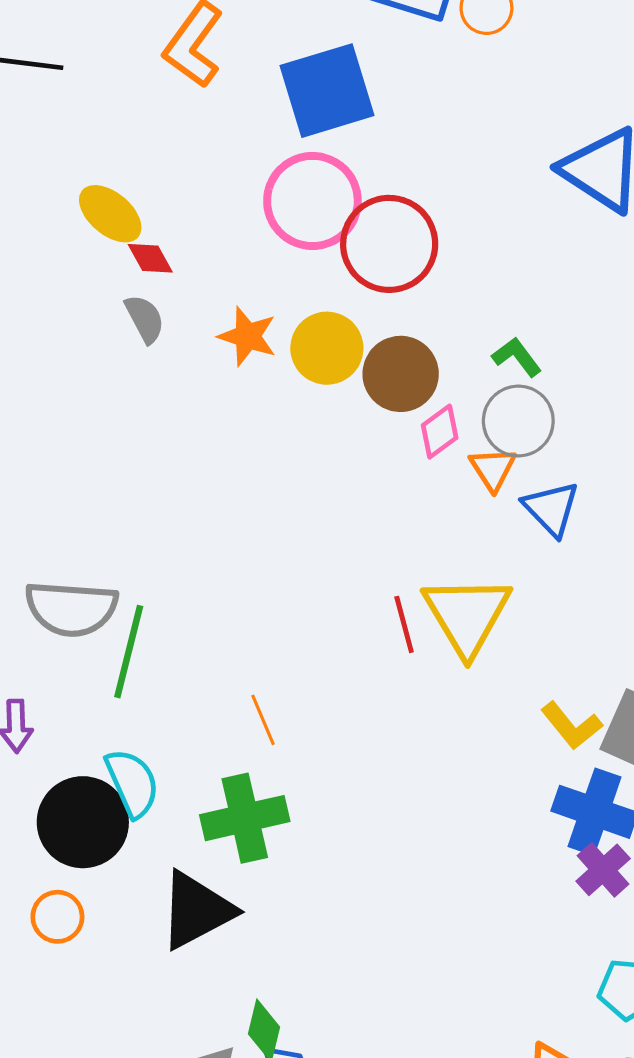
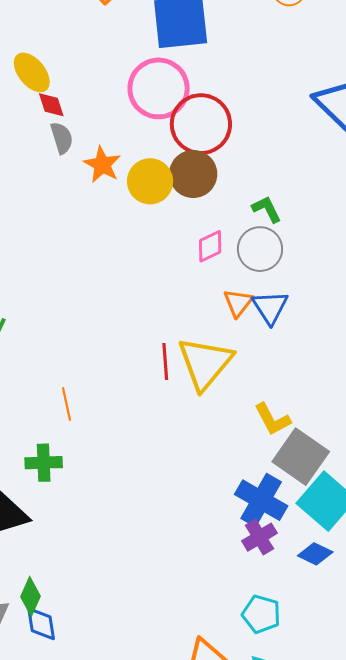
gray semicircle: (145, 319) -> (62, 138), moved
brown circle: (401, 374) -> (193, 174), moved
orange triangle: (493, 469) -> (238, 303), moved
yellow L-shape: (571, 726) -> (272, 419), moved
green cross: (245, 818) -> (44, 463), size x0.7

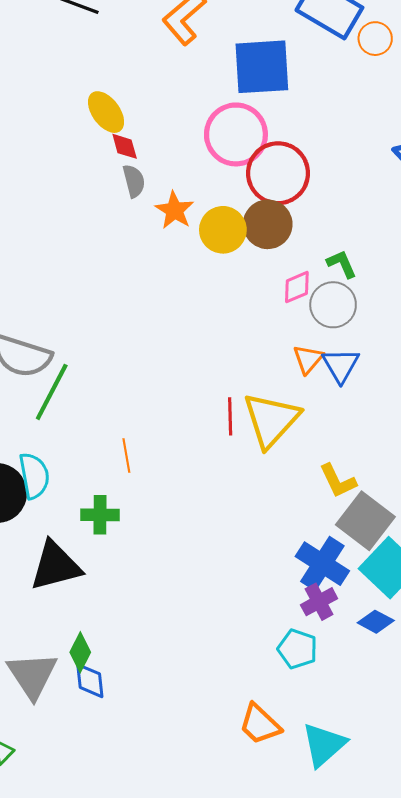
pink diamond: (210, 246) -> (297, 287), moved
cyan pentagon: (261, 614) -> (298, 649), moved

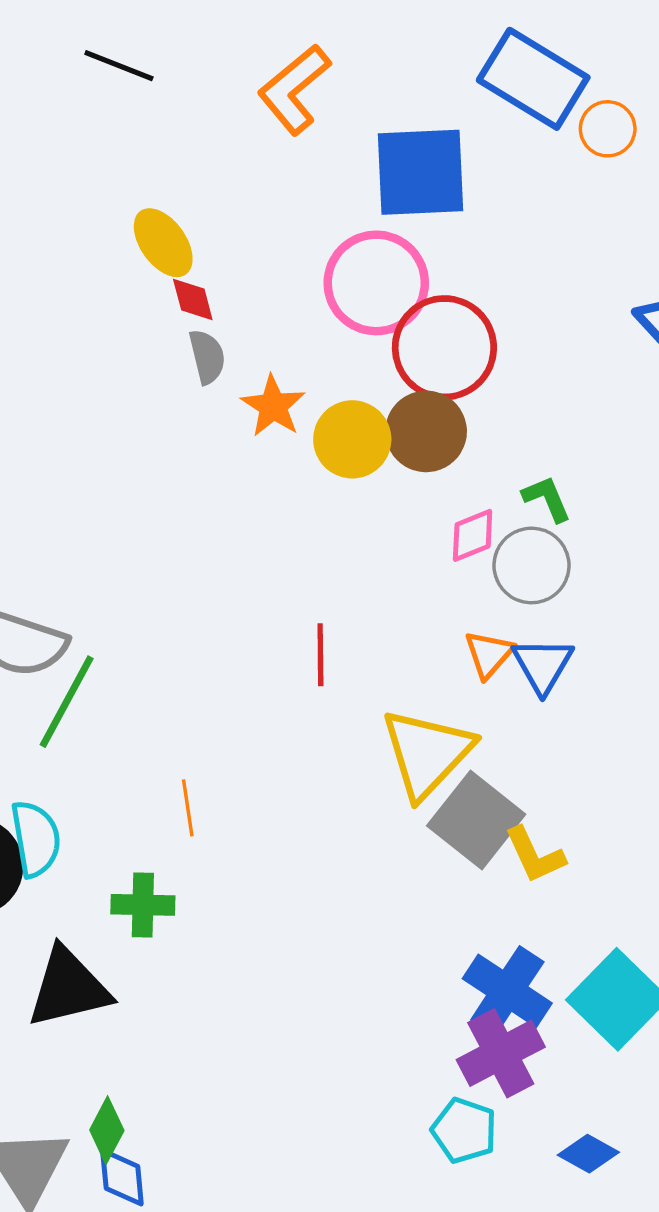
red line: (230, 416) -> (320, 655), moved
gray square: (365, 521) -> (476, 820), moved
purple cross: (319, 602) -> (501, 1053), size x1.4
blue diamond: (376, 622) -> (588, 1154), moved

